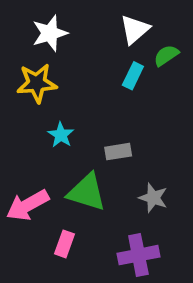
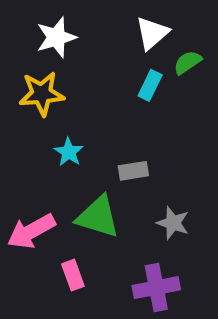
pink rectangle: (64, 244) -> (73, 275), turned -40

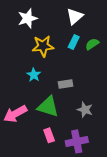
green semicircle: (188, 62) -> (92, 44), moved
yellow star: (42, 94) -> (43, 46), moved
pink rectangle: (73, 275) -> (49, 135), moved

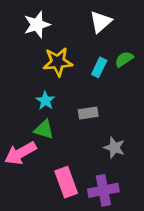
cyan rectangle: (74, 42) -> (99, 67), moved
green triangle: (48, 107) -> (44, 130), moved, size x0.7
pink rectangle: (49, 135) -> (66, 182), size x1.5

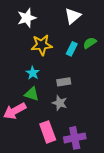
gray star: (114, 148) -> (60, 103), moved

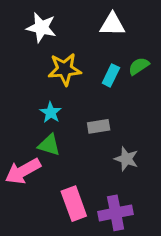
white triangle: (73, 16) -> (112, 24), turned 42
white star: (27, 18) -> (41, 28), turned 30
gray star: (60, 103) -> (126, 159), moved

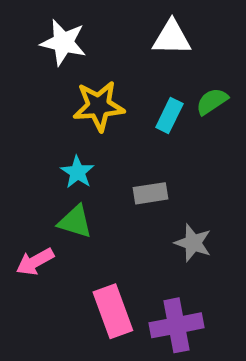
pink arrow: (23, 171) -> (35, 262), size x0.7

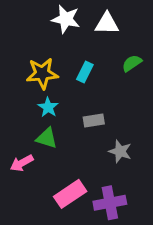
white star: (63, 42) -> (66, 19), moved
yellow star: (99, 106) -> (42, 73), moved
cyan rectangle: (169, 116) -> (85, 72), moved
pink rectangle: (113, 311) -> (70, 194), turned 76

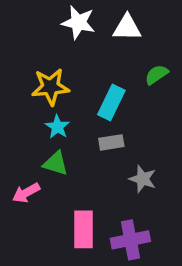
cyan rectangle: (85, 72) -> (111, 102), moved, size x1.4
pink rectangle: (70, 194) -> (84, 229), turned -56

